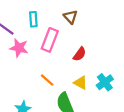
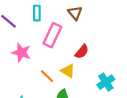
pink star: (19, 48) -> (21, 53), moved
yellow triangle: (81, 83) -> (68, 71), moved

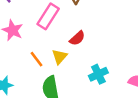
yellow triangle: (68, 71) -> (59, 57), turned 32

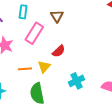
orange line: (36, 59) -> (25, 69), turned -56

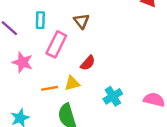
yellow triangle: (44, 67) -> (72, 83), turned 40

